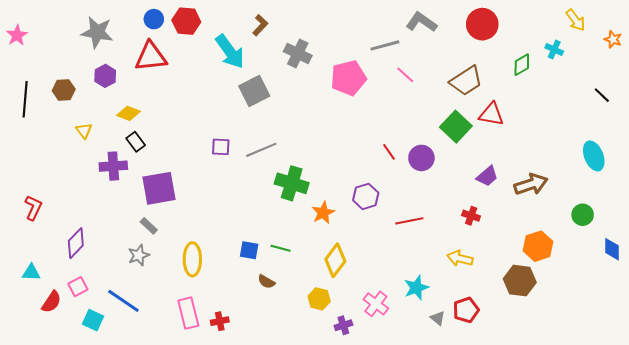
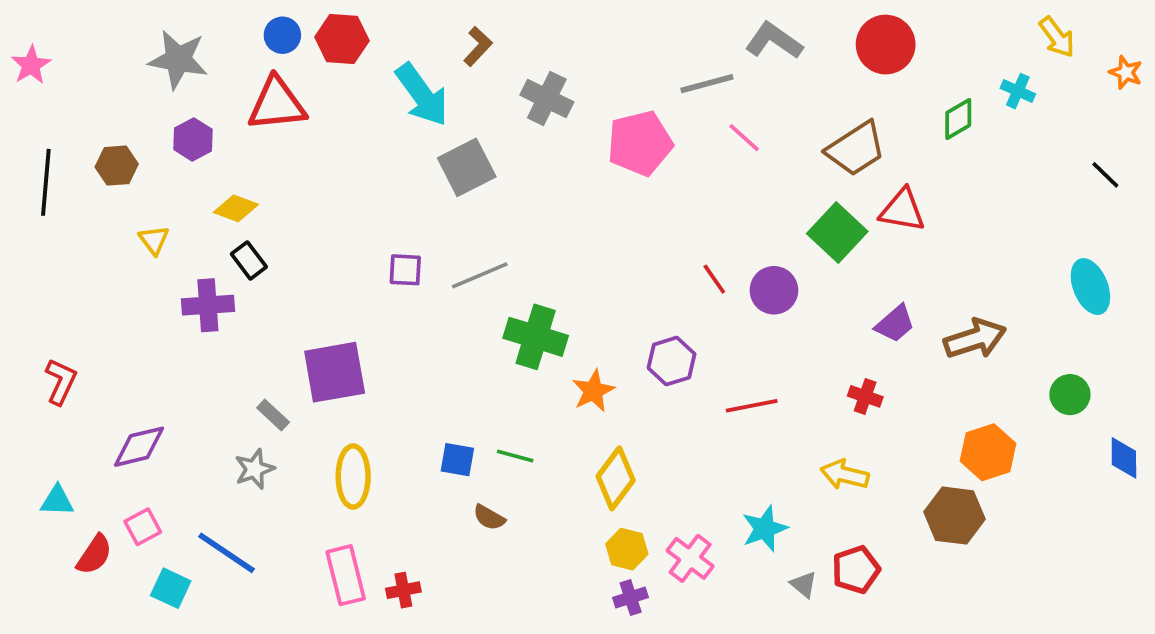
purple square: (159, 188) -> (335, 372), moved
purple diamond: (76, 243) -> (139, 447), turned 32
yellow hexagon: (319, 299) -> (627, 549), moved

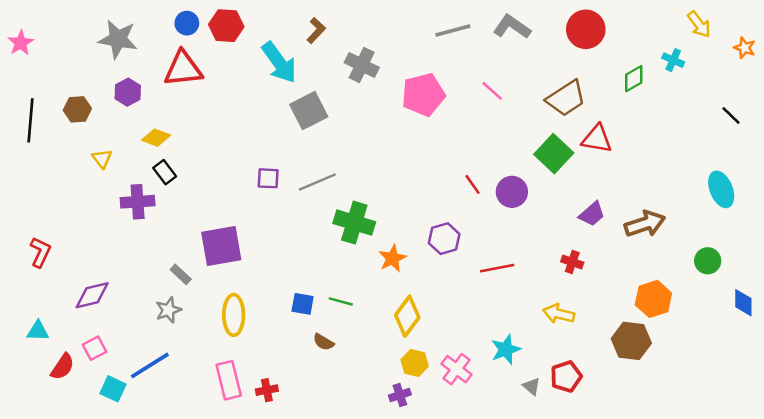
gray line: (707, 84) -> (453, 31), moved
blue line: (227, 553) -> (150, 365), turned -66
purple cross: (631, 597) -> (400, 395), moved

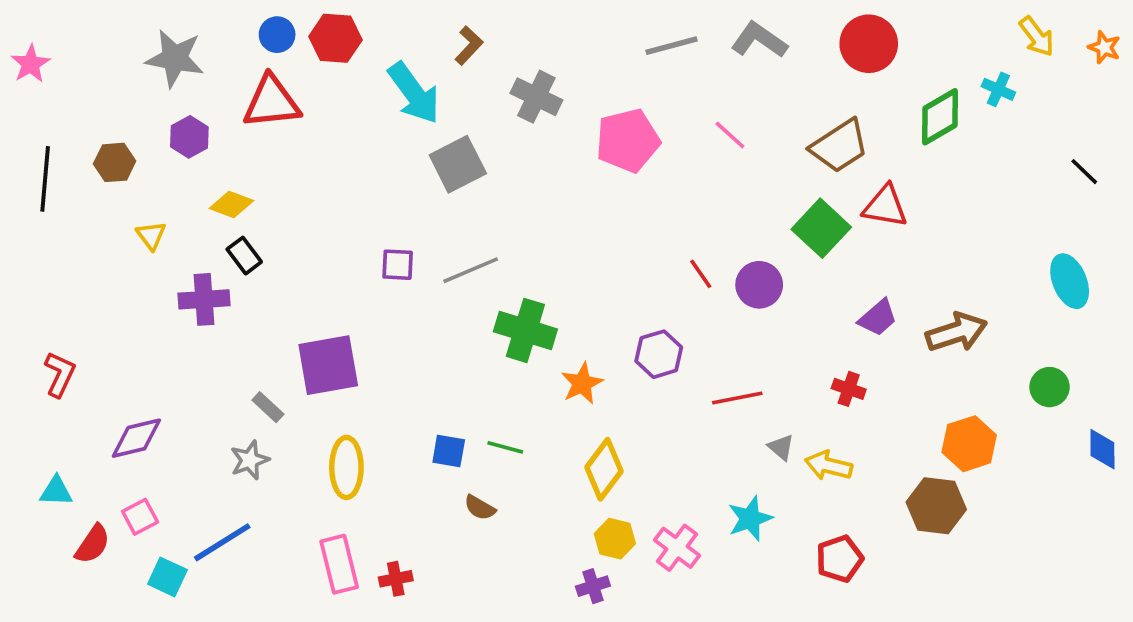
orange star: (745, 48) -> (1104, 47), moved
green diamond: (634, 79) -> (940, 117), size x1.4
gray triangle: (532, 386) -> (781, 447), moved

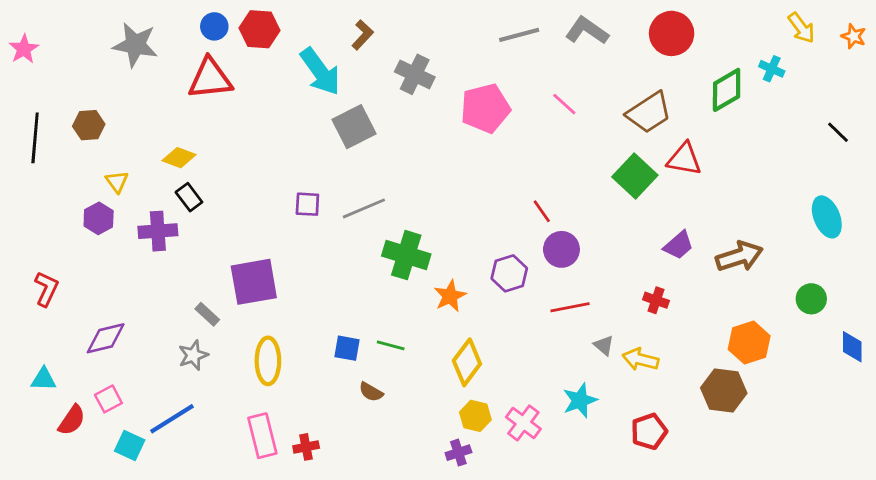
purple hexagon: (189, 137) -> (99, 218), moved
purple circle: (759, 285) -> (561, 249), moved

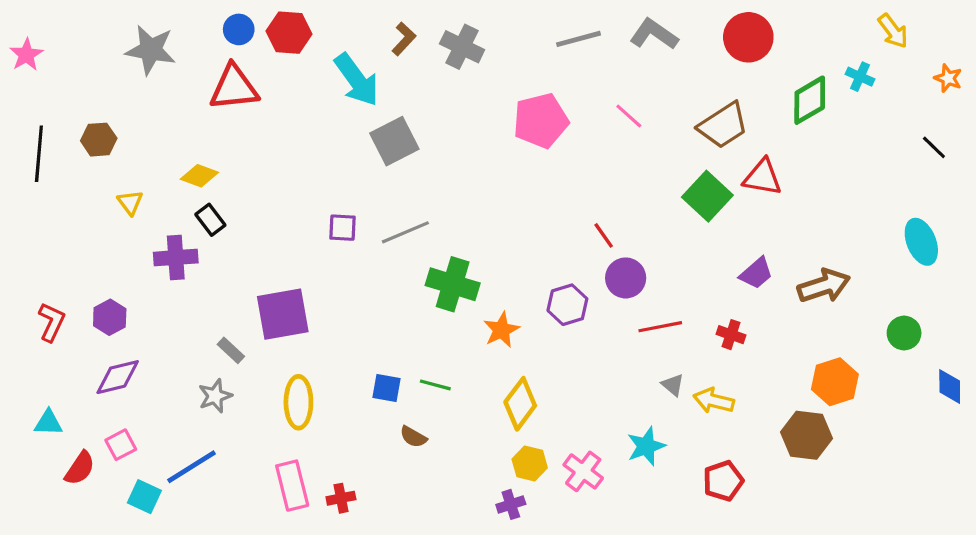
orange star: (854, 36) -> (948, 78), moved
gray cross: (415, 74) -> (462, 47), moved
purple hexagon: (99, 218) -> (110, 317), moved
red line: (570, 307) -> (660, 327), moved

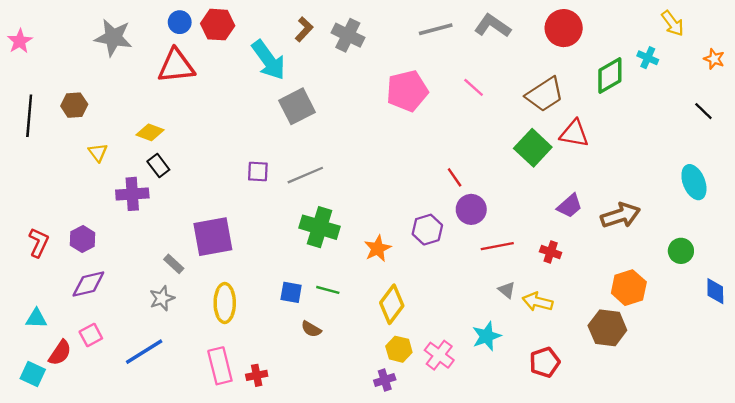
green cross: (453, 284) -> (320, 227), moved
cyan square: (144, 497) -> (33, 374), moved

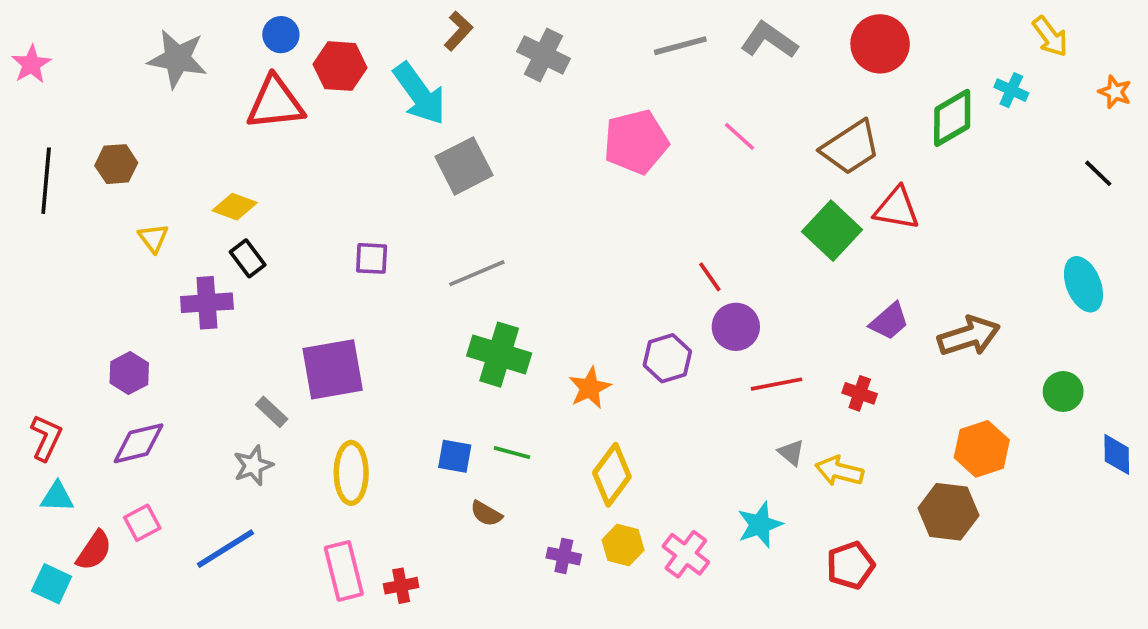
red hexagon: (218, 25) -> (340, 66), moved
brown L-shape: (304, 29) -> (458, 31), moved
purple square: (258, 171) -> (372, 258), moved
red L-shape: (39, 243) -> (46, 438), moved
purple cross: (385, 380) -> (564, 556), moved, turned 30

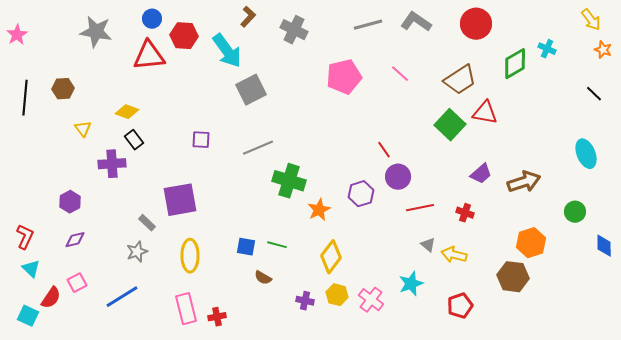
yellow arrow: (1050, 36) -> (591, 20), moved
green cross: (499, 355) -> (289, 181), moved
purple diamond: (139, 443) -> (75, 240), size x0.7
cyan triangle: (57, 497) -> (31, 269), turned 42

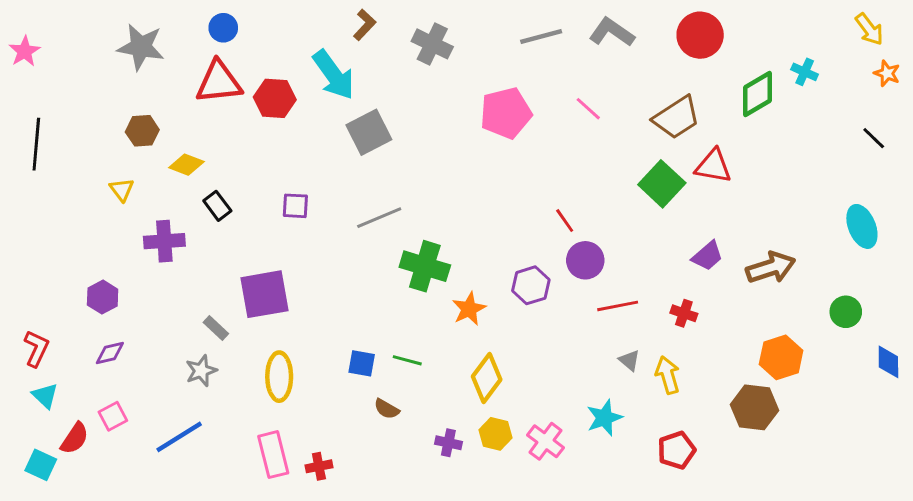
red hexagon: (184, 36) -> (275, 98), moved
brown hexagon: (63, 89) -> (142, 131), moved
black rectangle: (134, 140) -> (217, 206), moved
yellow arrow: (454, 255) -> (668, 375), turned 60

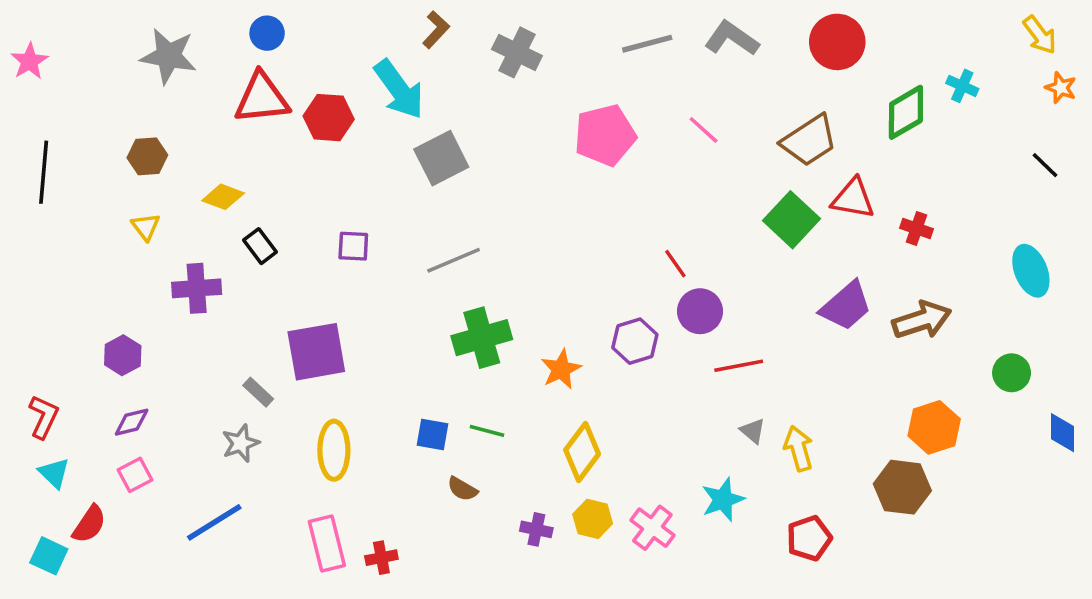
brown hexagon: (142, 131) -> (147, 156), moved
purple trapezoid: (707, 256) -> (846, 306), size x1.4
green cross: (425, 266) -> (482, 338), moved, turned -33
red cross: (684, 313) -> (916, 228), moved
pink square: (113, 416) -> (135, 475), moved

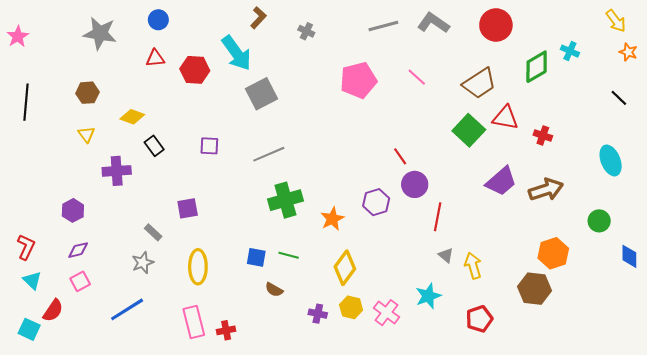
gray cross: (517, 52) -> (306, 31), size x0.6
red triangle: (262, 98) -> (155, 58), size x0.6
purple square: (316, 352) -> (188, 208), size x0.6
red line: (739, 366) -> (438, 217), turned -68

